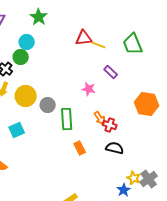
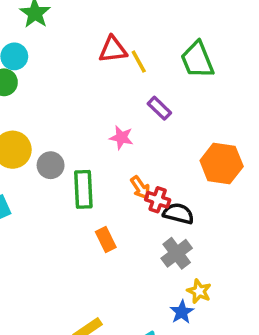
yellow line: (99, 45) -> (139, 62), turned 40
black semicircle: (115, 148) -> (178, 214), moved
gray cross: (149, 179) -> (177, 253), moved

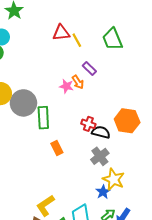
orange hexagon: (222, 163) -> (127, 121), moved
gray circle: (51, 165) -> (23, 103), size x1.6
orange arrow: (140, 188) -> (78, 82), moved
yellow star: (199, 291) -> (113, 179), size x1.5

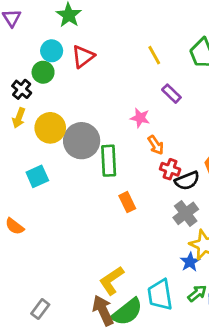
red triangle: (61, 33) -> (83, 57), moved, turned -30
orange arrow: (78, 82) -> (156, 145), moved
black semicircle: (101, 132) -> (187, 181), turned 144

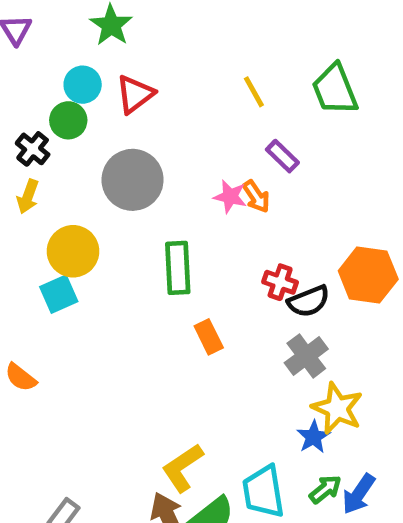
yellow circle: (50, 128) -> (73, 251), moved
gray circle: (82, 141) -> (133, 180), moved
orange arrow: (156, 145) -> (256, 197), moved

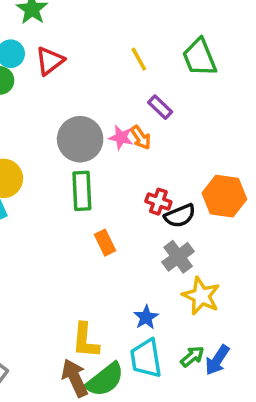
gray circle: (133, 180) -> (80, 139), moved
blue star: (313, 437) -> (146, 317), moved
yellow L-shape: (183, 468) -> (85, 340), turned -51

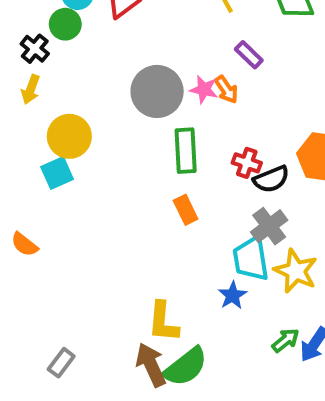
green rectangle: (82, 191) -> (186, 151), moved
cyan trapezoid: (146, 358) -> (251, 259), moved

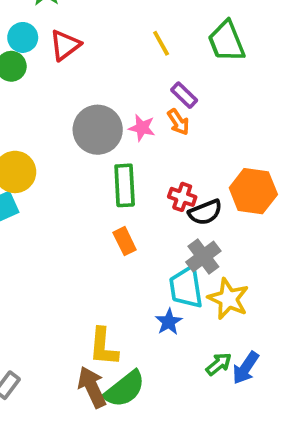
orange arrow: (226, 89) -> (178, 122), moved

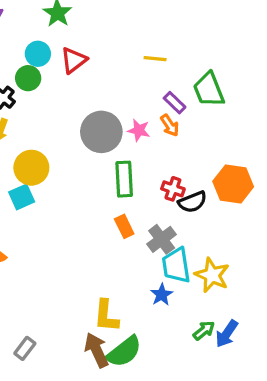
green trapezoid: (226, 41) -> (209, 90), moved
yellow line: (161, 43) -> (155, 59), turned -55
gray cross: (203, 256) -> (162, 239), moved

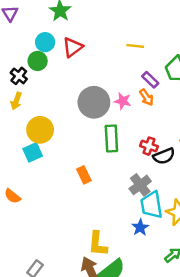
orange rectangle: (124, 226) -> (84, 175), moved

